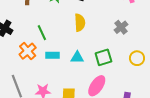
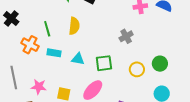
yellow semicircle: (80, 23) -> (74, 26), moved
orange cross: (28, 51) -> (30, 45), turned -30

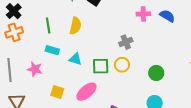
orange cross: (30, 45) -> (14, 32), moved, turned 36
yellow circle: (137, 69) -> (122, 65), moved
pink star: (39, 87) -> (35, 69), moved

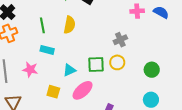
cyan triangle: (75, 59) -> (69, 70), moved, turned -40

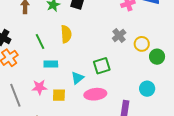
yellow circle: (117, 62) -> (142, 44), moved
pink ellipse: (83, 90) -> (95, 94), turned 50
yellow square: (53, 92) -> (59, 95), moved
cyan circle: (151, 100) -> (147, 89), moved

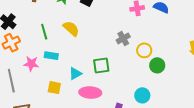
yellow semicircle: (66, 34) -> (71, 29), turned -54
pink star: (39, 87) -> (31, 64), moved

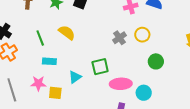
yellow circle: (144, 50) -> (142, 35), moved
pink star: (31, 64) -> (38, 83), moved
pink ellipse: (90, 93) -> (121, 84), moved

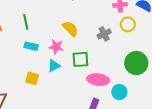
yellow semicircle: (67, 33) -> (70, 29), moved
yellow circle: (142, 35) -> (128, 24), moved
green circle: (156, 61) -> (136, 63), size x1.5
pink star: (38, 83) -> (56, 47), moved

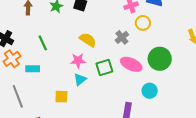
cyan rectangle: (31, 46) -> (33, 69), moved
pink ellipse: (98, 80) -> (131, 64), moved, turned 30

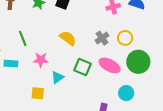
yellow circle: (143, 23) -> (125, 38), moved
pink star: (78, 61) -> (41, 60), moved
green square: (104, 68) -> (83, 67), turned 36

